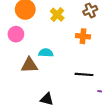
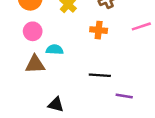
pink circle: (16, 34) -> (33, 31), moved

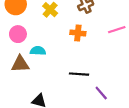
purple line: (124, 96) -> (101, 93), turned 40

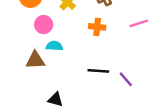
pink circle: (18, 34) -> (44, 25), moved
purple line: (101, 93) -> (126, 79), moved

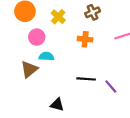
brown triangle: (35, 60) -> (29, 69), turned -36
black triangle: (55, 99) -> (57, 105), moved

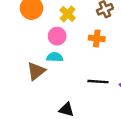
pink circle: (37, 37) -> (57, 36), moved

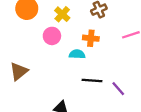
cyan semicircle: (55, 57) -> (77, 54), moved
brown triangle: (36, 71) -> (19, 71), moved

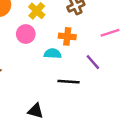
purple line: (118, 89) -> (93, 62), moved

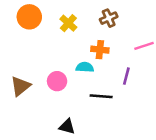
pink circle: (26, 34) -> (57, 81), moved
purple line: (93, 62) -> (126, 76), turned 56

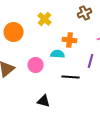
orange circle: (29, 17) -> (14, 32), moved
brown cross: (109, 18) -> (85, 13), moved

